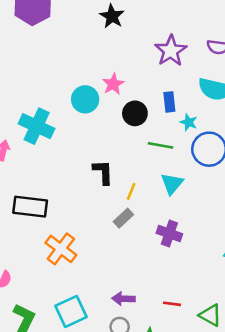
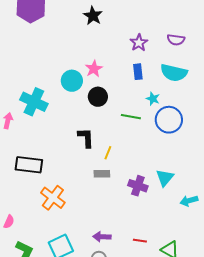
purple star: (171, 51) -> (139, 43), size x0.7
blue rectangle: (169, 102) -> (138, 72), moved
black circle: (135, 113) -> (98, 97), moved
cyan triangle: (172, 184) -> (165, 178), moved
gray rectangle: (123, 218) -> (102, 174), turned 42

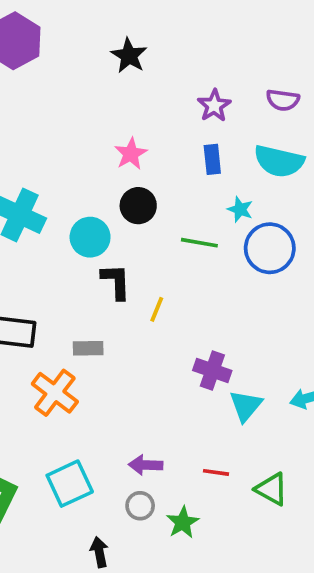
cyan circle: (72, 81) -> (90, 237), moved
gray rectangle: (102, 174) -> (88, 348), moved
cyan triangle: (165, 178) -> (246, 406), moved

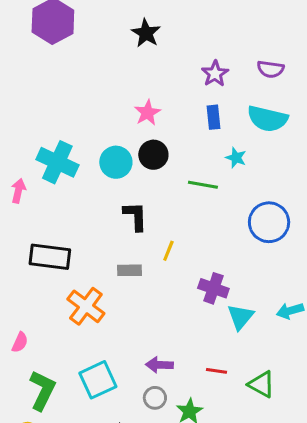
cyan circle: (90, 237) -> (116, 162), moved
blue circle: (270, 248) -> (269, 222), moved
yellow line: (157, 309) -> (168, 251), moved
gray rectangle: (88, 348) -> (129, 270), moved

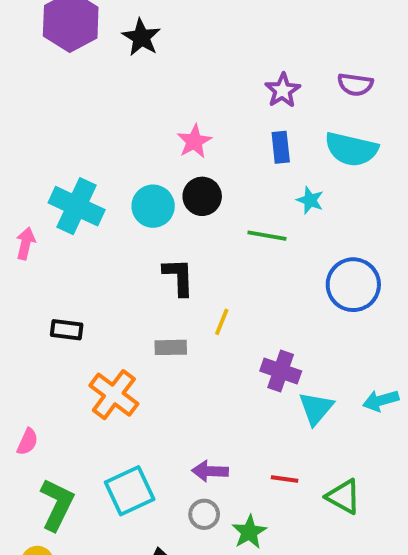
black star: (146, 33) -> (141, 37), moved
black rectangle: (50, 257) -> (67, 330), size x0.6

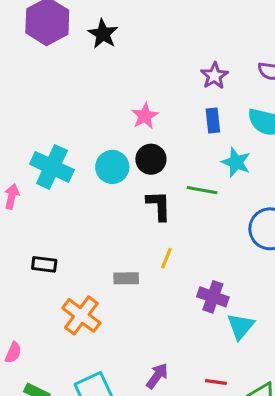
cyan star: (310, 200) -> (236, 162), size x1.4
black L-shape: (179, 277) -> (159, 206), moved
purple arrow: (210, 471) -> (157, 376), turned 124

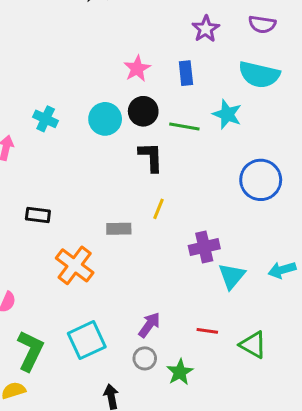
blue rectangle: (213, 121) -> (186, 73), moved
cyan cross: (52, 167) -> (46, 119), size x0.6
green line: (202, 190) -> (184, 127), moved
purple cross: (213, 297) -> (204, 247), turned -32

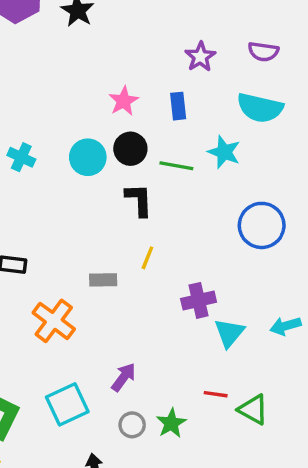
purple arrow: (149, 325) -> (124, 377), moved
red line: (207, 331) -> (216, 394), moved
green star: (180, 372) -> (171, 423), moved

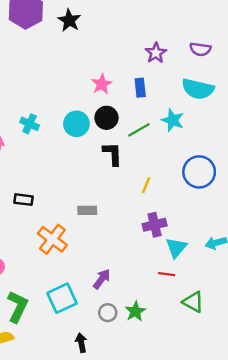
green line: (176, 166) -> (139, 130), turned -40
yellow line: (147, 258) -> (146, 185), moved
red line: (216, 394) -> (167, 274), moved

